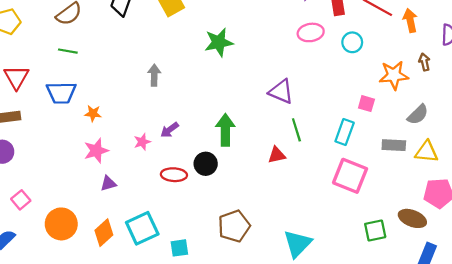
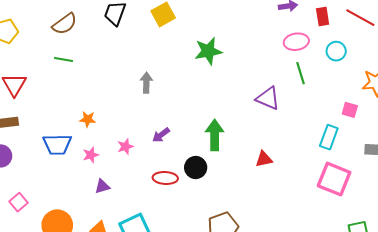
blue trapezoid: (61, 93) -> (57, 144), moved
green line: (296, 130) -> (301, 73), moved
pink star: (142, 142) -> (125, 147), moved
pink star: (96, 151) -> (91, 155), size x0.7

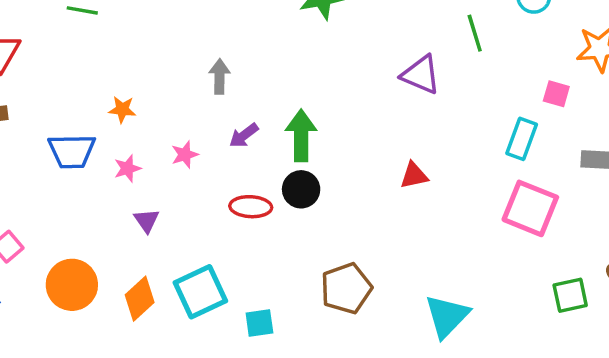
gray arrow: (146, 83) -> (219, 76), moved
green arrow: (215, 135) -> (301, 135), moved
purple triangle: (102, 186) -> (147, 221), turned -49

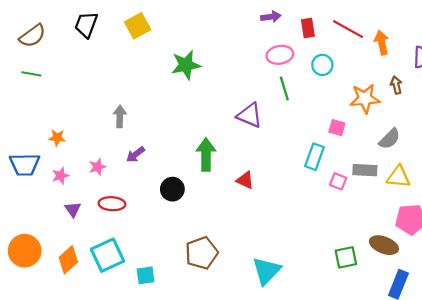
green arrow: (301, 135) -> (206, 154), moved
red triangle: (414, 175) -> (245, 180), turned 36
red ellipse: (251, 207) -> (112, 204), moved
pink square: (530, 208) -> (338, 181), moved, size x0.5

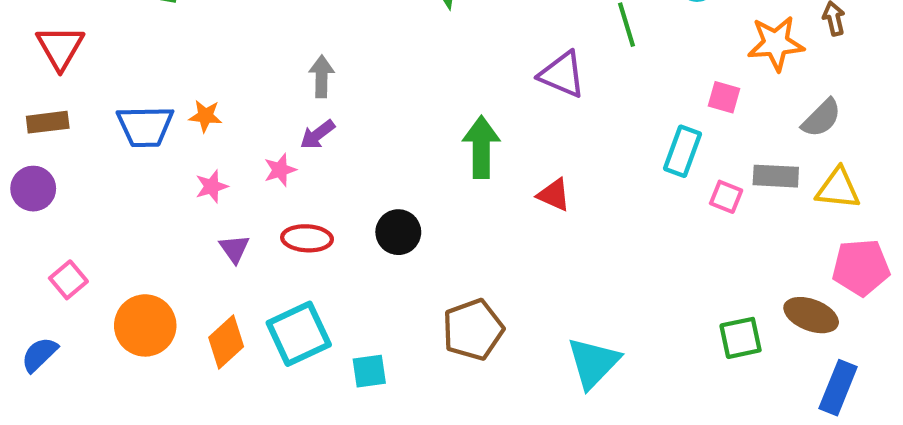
purple arrow: (135, 154) -> (317, 135), moved
blue trapezoid: (25, 165) -> (145, 126), moved
black circle: (172, 189) -> (398, 232), moved

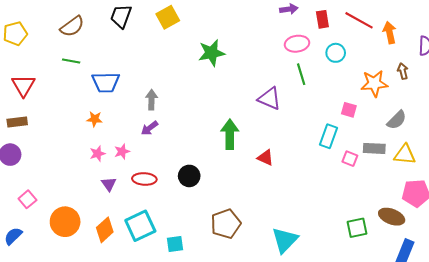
blue trapezoid: (145, 126) -> (106, 82), moved
pink star: (280, 170) -> (122, 152), moved

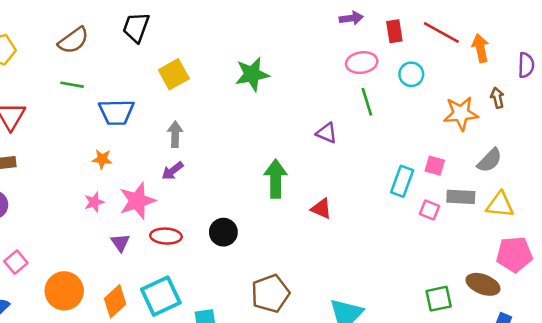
yellow square: (168, 17) -> (174, 74), moved
purple triangle: (270, 99) -> (326, 133), size x0.7
pink square: (349, 110) -> (435, 166), moved
pink star: (122, 152) -> (137, 201), size x1.8
pink star: (98, 154) -> (94, 202), moved

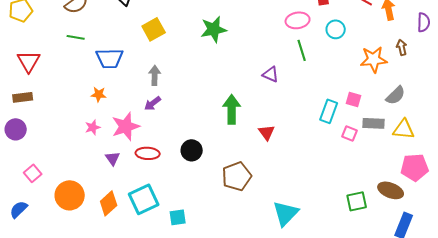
red triangle: (321, 209) -> (267, 132), turned 30
brown pentagon: (270, 293) -> (237, 176), moved

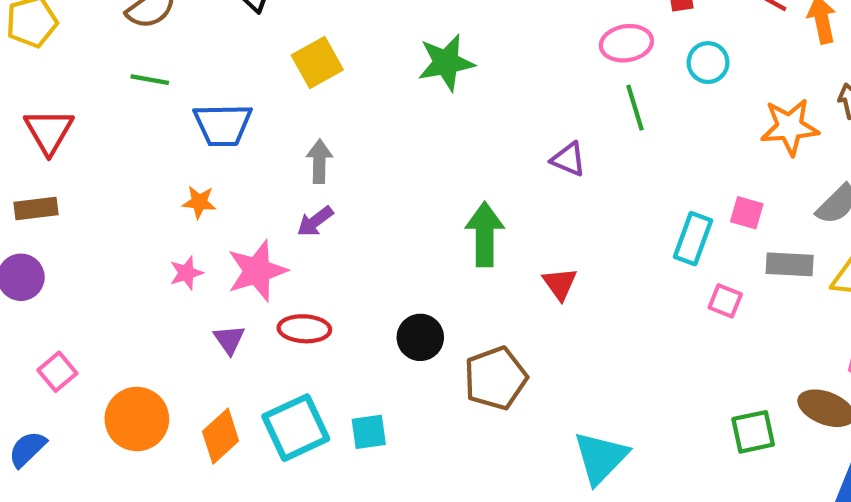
pink square: (350, 133) -> (725, 301), moved
black circle: (192, 150) -> (420, 337), moved
cyan square: (178, 217) -> (369, 432), moved

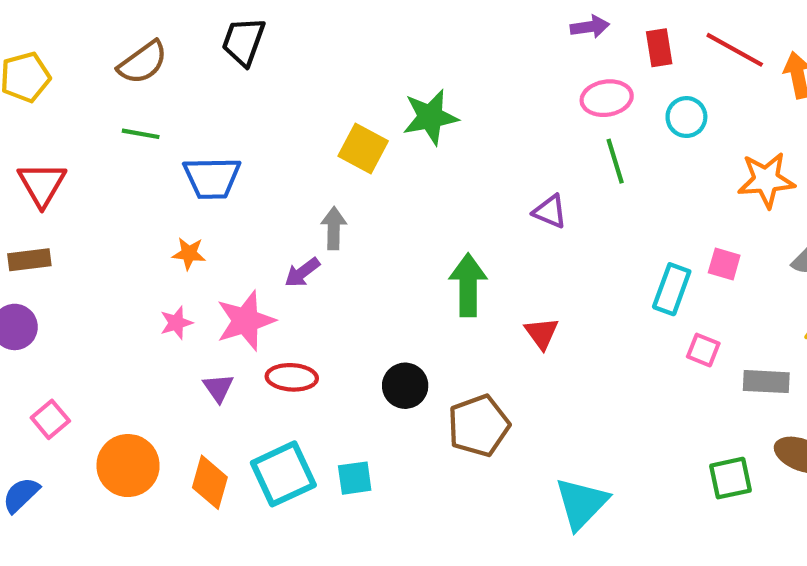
yellow square: (317, 63) -> (363, 149), moved, turned -33
gray arrow: (319, 161) -> (334, 228), moved
gray rectangle: (790, 264) -> (766, 382), moved
orange diamond: (221, 436) -> (210, 482), turned -32

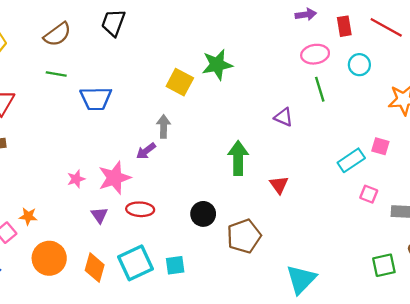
orange star: (189, 253) -> (28, 216), moved
cyan rectangle: (672, 289) -> (351, 160), turned 36

